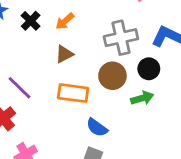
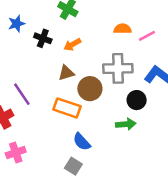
black cross: (31, 21) -> (43, 38), turned -35
brown circle: (112, 76) -> (90, 89), moved

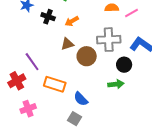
orange rectangle: (67, 108) -> (55, 84), moved

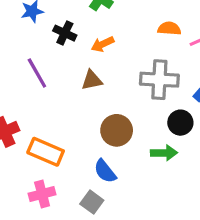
brown circle: (87, 56) -> (117, 130), moved
purple line: (32, 62) -> (37, 73), moved
orange rectangle: (55, 84) -> (46, 152), moved
pink cross: (28, 109) -> (42, 194), moved

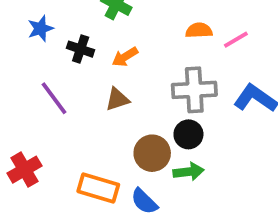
black circle: (180, 123) -> (188, 134), moved
orange rectangle: (46, 152) -> (98, 188), moved
green arrow: (164, 153) -> (189, 172), moved

